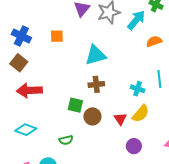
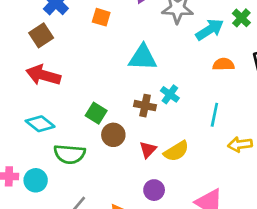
brown cross: (96, 84) -> (145, 106), moved
cyan cross: (138, 89) -> (170, 94), moved
cyan diamond: (26, 130) -> (40, 124), moved
green semicircle: (66, 140) -> (70, 154), size x1.6

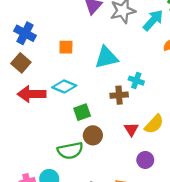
orange square: (101, 17) -> (66, 47), moved
green square: (96, 113) -> (82, 112), turned -35
cyan diamond: (40, 124) -> (64, 86), moved
brown circle: (113, 135) -> (93, 135), moved

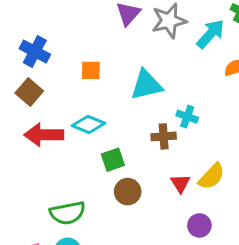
green semicircle: (70, 151) -> (67, 213), moved

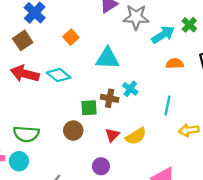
orange square: (91, 70) -> (71, 37), turned 32
green square: (113, 160) -> (89, 108), moved
purple circle: (199, 225) -> (101, 166), moved

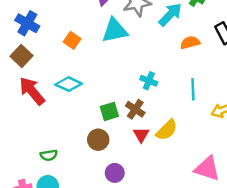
cyan triangle: (107, 58) -> (115, 30), moved
red arrow: (25, 74) -> (32, 91), turned 48
brown cross: (110, 98) -> (135, 109), moved, turned 36
green semicircle: (26, 134) -> (49, 155), size x0.6
purple circle: (101, 166) -> (115, 173), moved

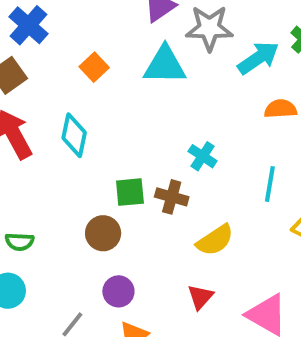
cyan diamond: (69, 84) -> (74, 135), turned 65
brown cross: (135, 109) -> (172, 197), turned -30
red triangle: (141, 135) -> (200, 297), moved

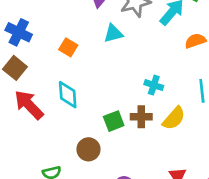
cyan triangle: (165, 65) -> (113, 34), size x0.7
brown circle: (103, 233) -> (88, 149), moved
yellow semicircle: (215, 240) -> (174, 118), moved

